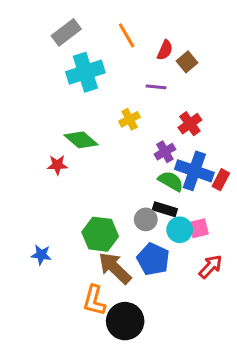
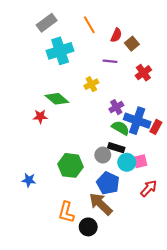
red cross: (190, 124) -> (143, 73), moved
brown arrow: (115, 268) -> (101, 204), moved
black circle: (125, 321) -> (88, 227), size x0.7

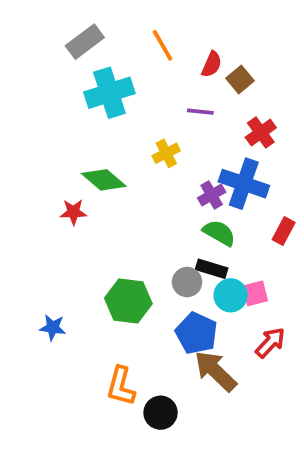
blue cross: (137, 121) -> (244, 184), moved
brown arrow: (101, 204) -> (215, 371), moved

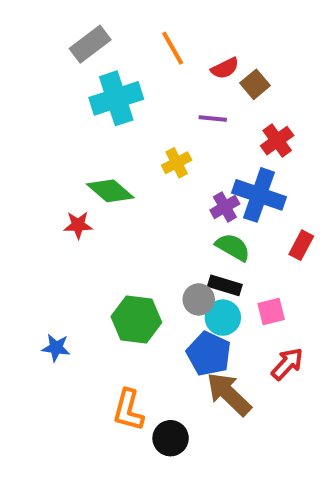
red semicircle: (212, 64) -> (225, 68), turned 40
cyan circle: (231, 295) -> (223, 318), moved

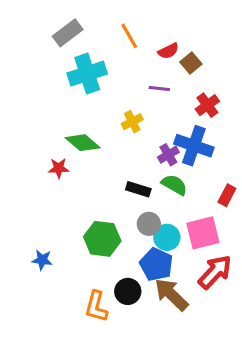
red rectangle: (301, 245) -> (227, 195), moved
black rectangle: (225, 285) -> (138, 189), moved
pink square: (271, 312) -> (203, 233), size x1.6
red arrow: (287, 364) -> (215, 272), size x1.4
black circle: (171, 438) -> (128, 291), moved

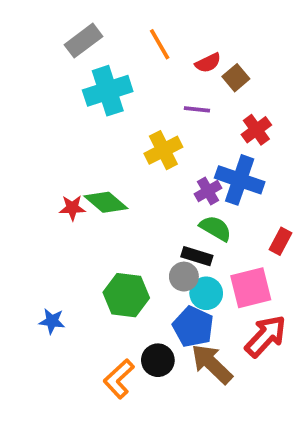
yellow cross: (132, 122) -> (163, 150), size x1.4
green diamond: (83, 143) -> (106, 202), moved
black rectangle: (138, 189) -> (197, 256), moved
orange L-shape: (96, 306) -> (119, 379), turned 32

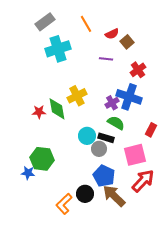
yellow cross: (163, 150) -> (77, 96), moved
green diamond: (106, 202) -> (57, 109), turned 40
cyan circle: (206, 293) -> (87, 136), moved
green hexagon: (126, 295) -> (42, 159), moved

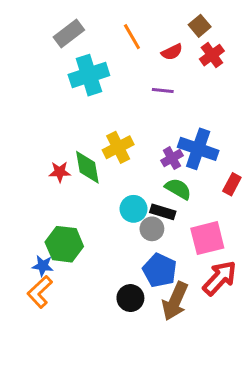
brown square: (127, 42) -> (200, 26), moved
red cross: (138, 70) -> (212, 55), moved
red rectangle: (151, 130) -> (232, 184), moved
brown arrow: (114, 196) -> (175, 301), turned -110
orange L-shape: (64, 204) -> (40, 292), moved

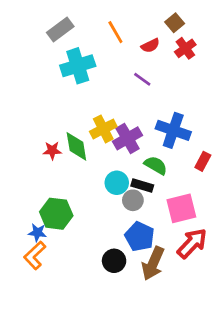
purple line: (163, 90) -> (142, 79), turned 30
purple cross: (172, 158) -> (128, 138), moved, size x1.5

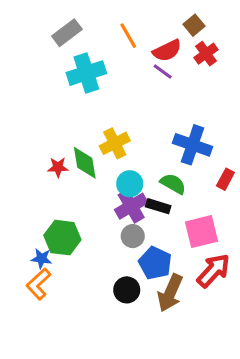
red semicircle: (150, 46) -> (167, 51), size x1.4
purple line: (142, 79) -> (163, 72), moved
purple cross: (128, 138) -> (131, 206), moved
cyan circle: (117, 183) -> (130, 184), moved
gray circle: (133, 200) -> (133, 236), moved

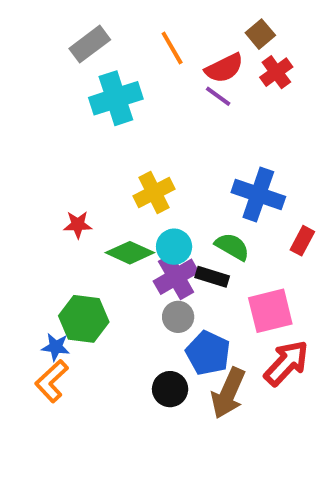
green diamond: (85, 163) -> (130, 253), moved, turned -56

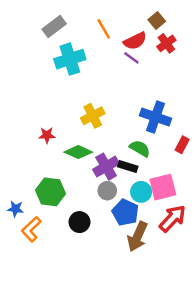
cyan circle: (174, 247) -> (141, 192), moved
blue star: (56, 347) -> (15, 209), moved
black circle: (170, 389) -> (79, 222), moved

